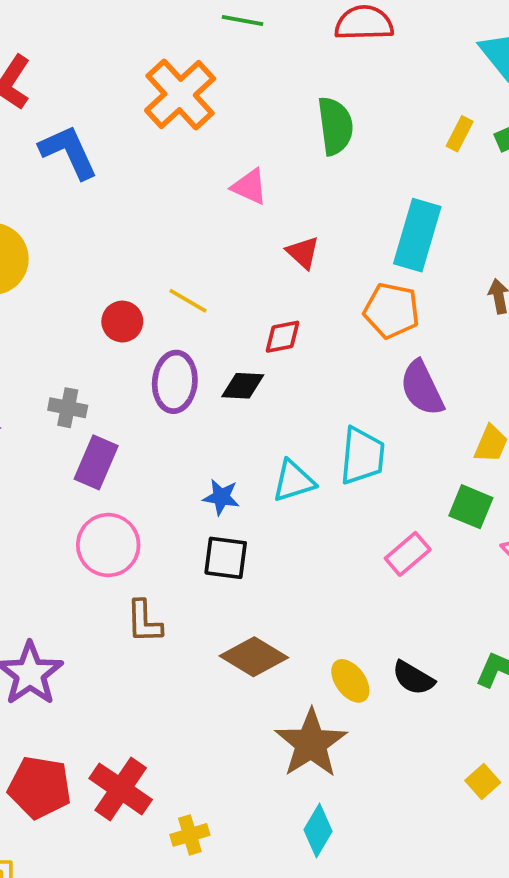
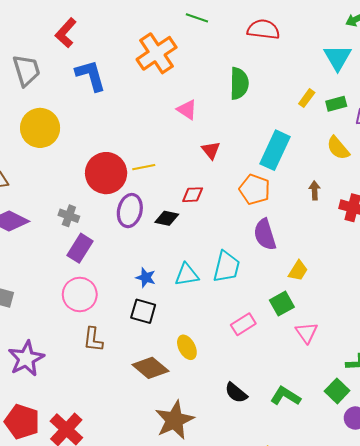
yellow line: (188, 301) -> (144, 167), turned -50
red circle: (122, 322) -> (106, 173), size x1.8
green square: (471, 507) -> (282, 304), turned 30
yellow ellipse: (350, 681) -> (187, 347), moved

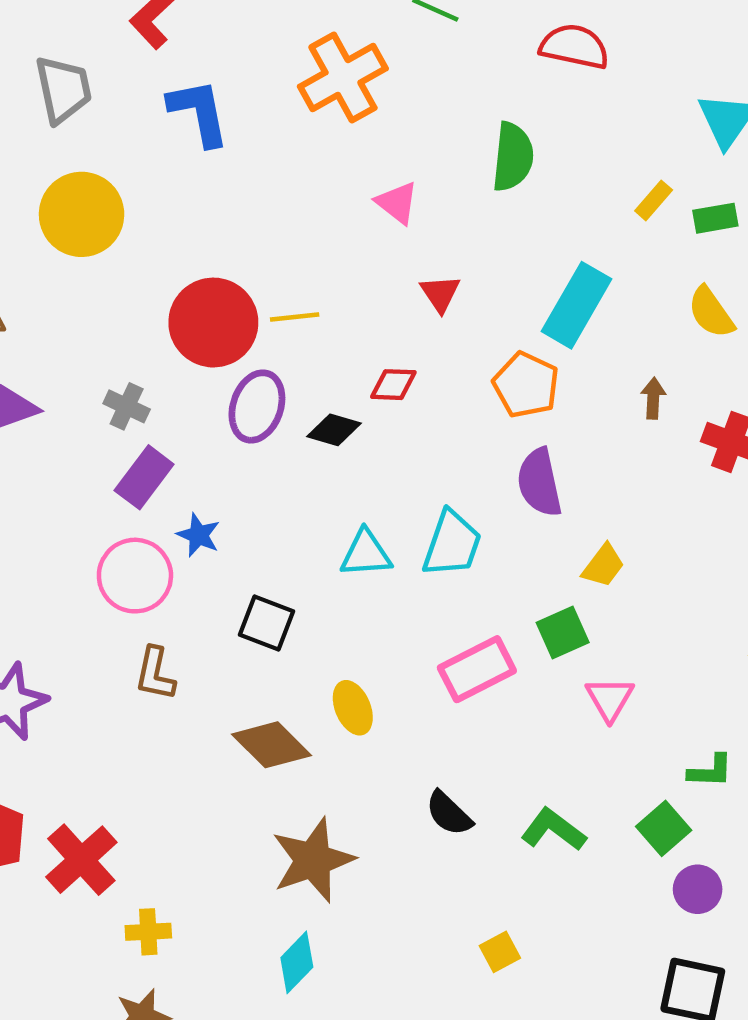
blue star: (146, 278) -> (198, 535), moved
pink rectangle: (243, 324) -> (477, 669), size x1.4

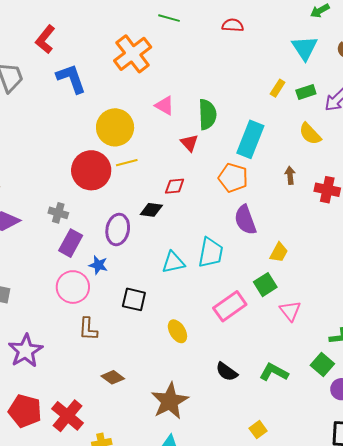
red semicircle: (574, 46) -> (233, 25), size x0.7
green semicircle: (513, 157) -> (207, 114), moved
yellow circle: (82, 214) -> (115, 127), moved
purple ellipse: (257, 407) -> (118, 229), moved
brown diamond: (272, 745) -> (113, 377), moved, size x0.7

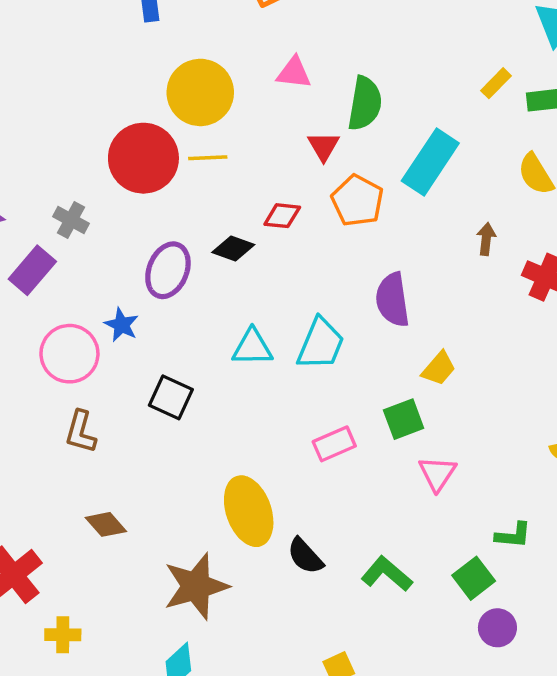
pink triangle: (165, 106) -> (294, 73), turned -35
orange pentagon: (233, 178) -> (357, 201), moved
purple rectangle: (71, 243) -> (32, 270), moved
pink rectangle: (230, 306) -> (334, 444), size x0.7
yellow ellipse: (177, 331) -> (249, 511), moved, size x1.6

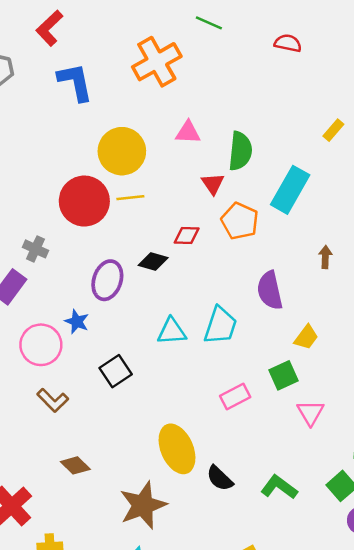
brown arrow: (486, 239) -> (325, 257), moved
black square: (171, 397) -> (116, 371), turned 36
brown L-shape: (81, 432) -> (53, 400), turned -56

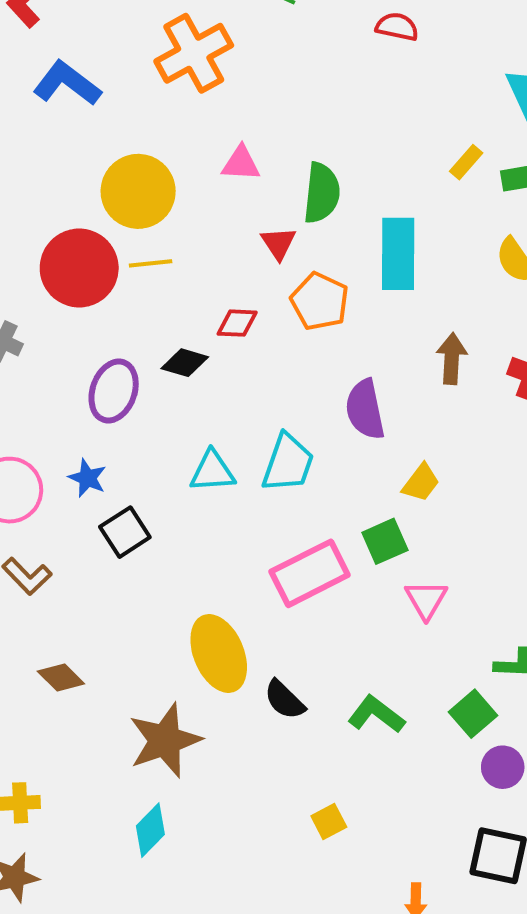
blue L-shape: (75, 82) -> (67, 83), turned -42
cyan rectangle: (290, 190) -> (398, 254), turned -30
brown arrow: (325, 257) -> (452, 359), size x1.4
blue star: (77, 322) -> (87, 478), moved
pink rectangle: (235, 396) -> (310, 573), size x1.6

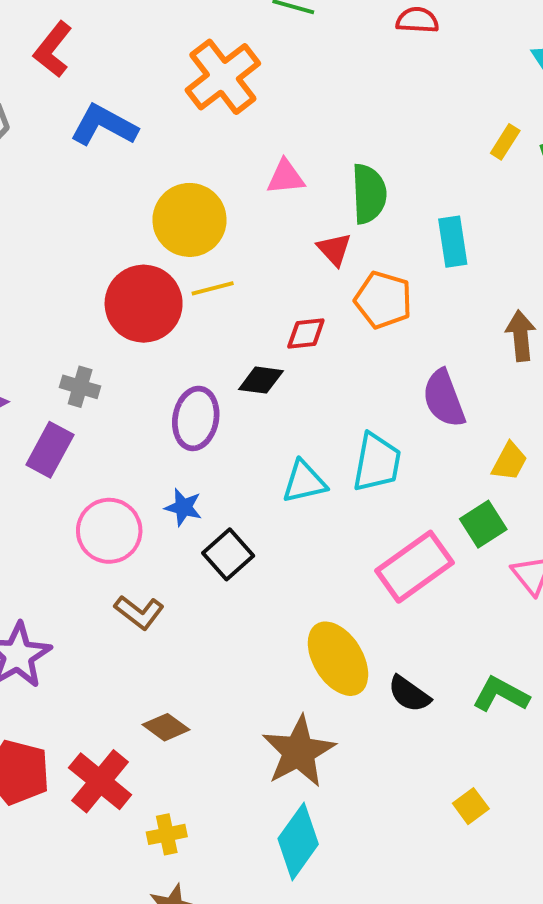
cyan rectangle: (398, 254) -> (453, 242), size x0.7
brown diamond: (61, 677) -> (166, 727), moved
cyan diamond: (150, 830) -> (298, 841), size x1.4

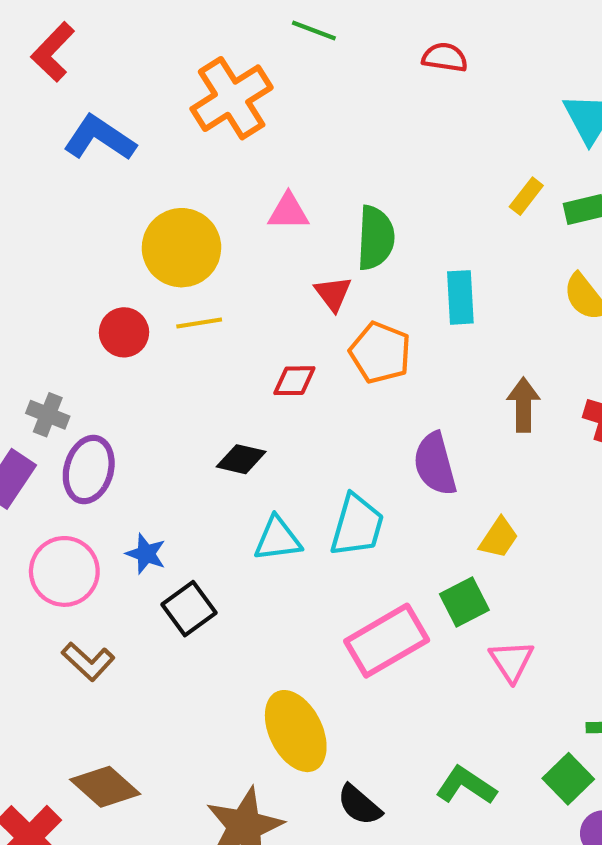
red circle: (144, 304) -> (124, 332), size x0.6
black diamond: (261, 380) -> (241, 459), moved
purple ellipse: (196, 418) -> (89, 470), moved
black semicircle: (409, 694) -> (359, 805), moved
brown diamond: (166, 727) -> (105, 787), size x1.4

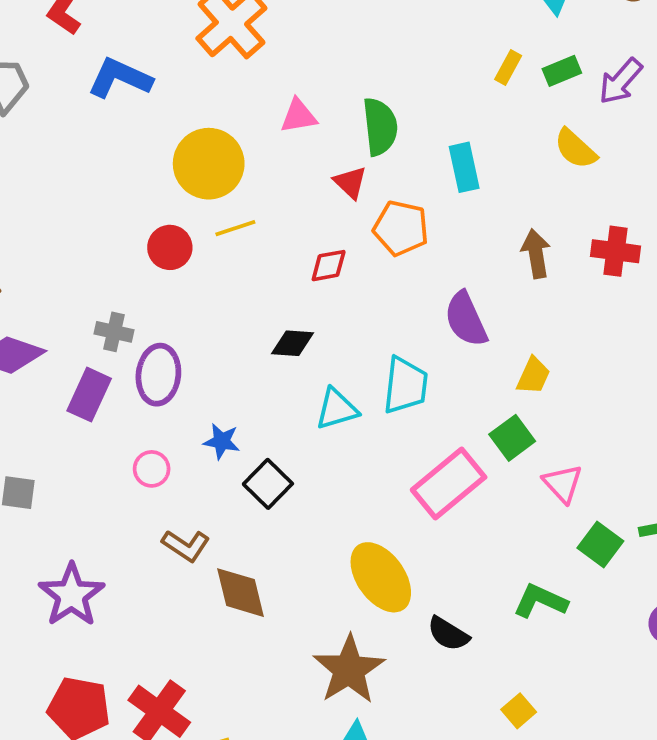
pink circle: (64, 571) -> (152, 469), size x0.6
green square: (568, 779) -> (600, 544), moved
brown diamond: (105, 787) -> (240, 593), moved, turned 44

